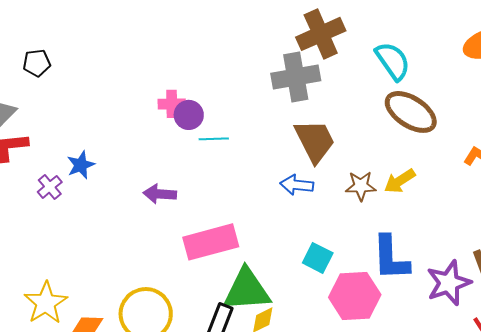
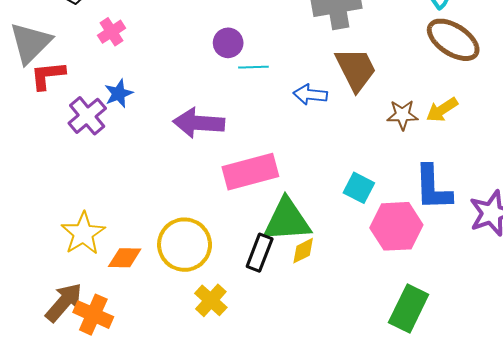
pink cross: (172, 104) -> (112, 32), moved, turned -32
blue arrow: (297, 185) -> (310, 95), moved
purple cross: (50, 187) -> (87, 116), size x1.5
purple arrow: (160, 194) -> (199, 123), size x1.5

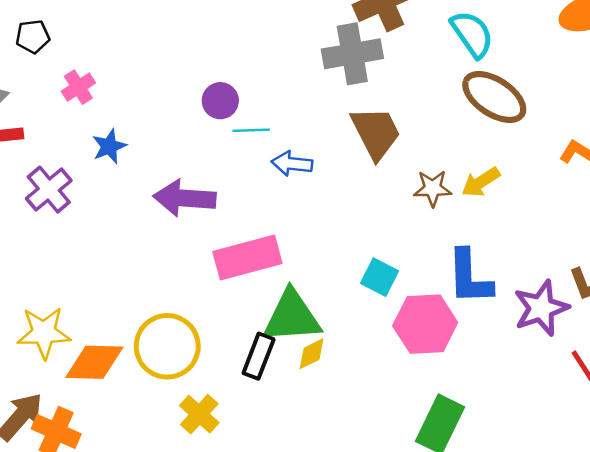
blue star: (119, 94) -> (109, 146), moved
blue arrow: (310, 95) -> (292, 164), moved
yellow star: (83, 233) -> (44, 333), turned 30
orange diamond: (125, 258) -> (94, 362), size x1.4

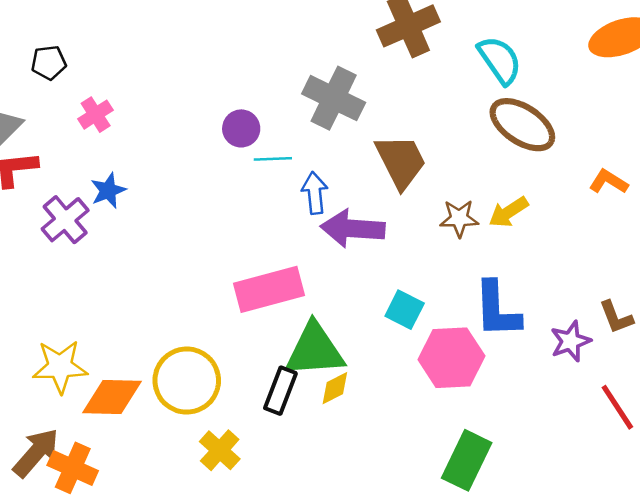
gray cross: (352, 54) -> (334, 98), moved, turned 36
blue star: (109, 146) -> (108, 191), moved
blue arrow: (292, 164) -> (315, 193), turned 78
purple arrow: (184, 198) -> (353, 229), moved
purple star: (541, 308) -> (571, 341), size x0.7

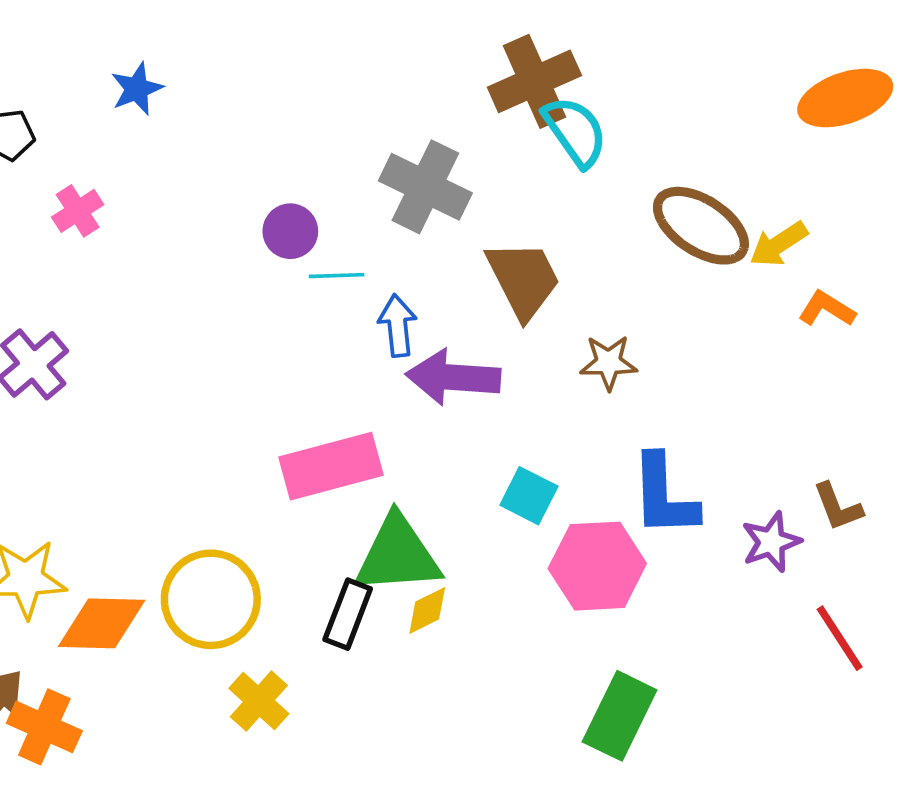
cyan semicircle: (500, 60) -> (575, 131), moved
blue star: (108, 191) -> (137, 89), moved
yellow arrow: (508, 212) -> (779, 244), moved

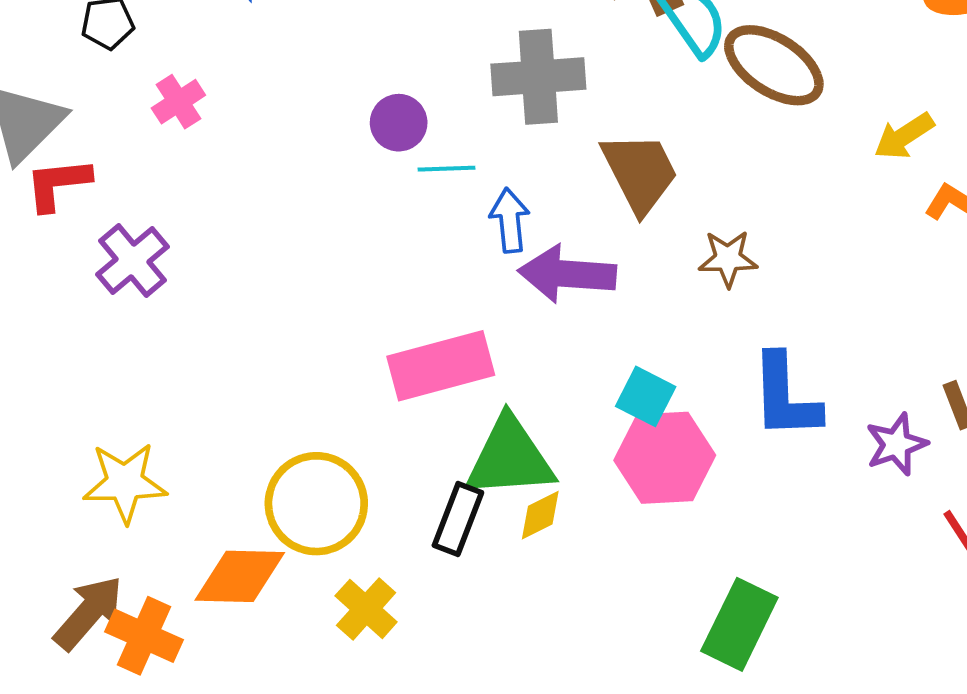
gray cross: (425, 187) -> (538, 77), turned -30
brown ellipse: (701, 226) -> (774, 65), moved
pink hexagon: (597, 566) -> (665, 458), moved
orange diamond: (102, 623) -> (240, 576), moved

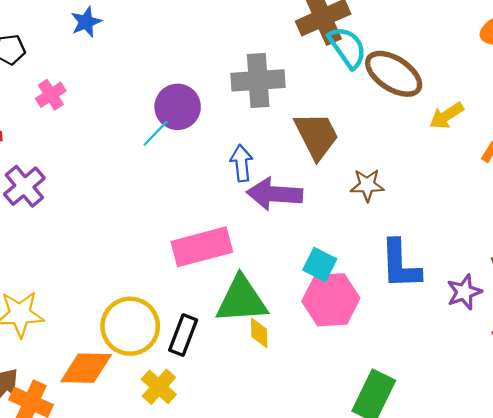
purple circle: (399, 123) -> (178, 107), size x1.4
yellow arrow: (904, 136) -> (447, 116), moved
cyan line: (446, 169) -> (156, 133), moved, turned -44
yellow diamond: (540, 515) -> (259, 333), turned -64
black rectangle: (458, 519) -> (183, 335), moved

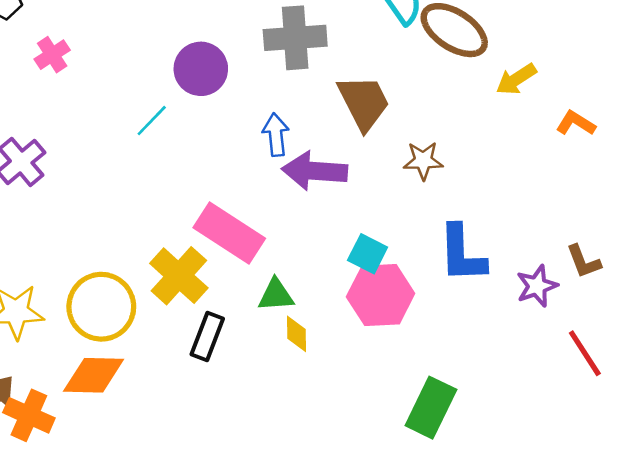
cyan line: (156, 133) -> (152, 121), moved
pink rectangle: (202, 247) -> (229, 233), turned 48
green triangle: (242, 300) -> (276, 295), size x0.6
yellow circle: (130, 326) -> (101, 307), moved
yellow cross: (159, 387) -> (179, 276), moved, size x1.4

